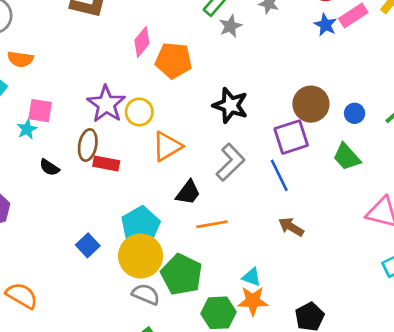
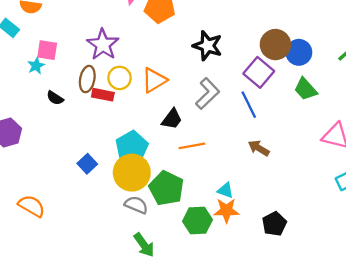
yellow circle: (139, 112) -> (120, 78), moved
blue circle: (355, 113) -> (299, 52), moved, size x1.5
purple square: (291, 137) -> (259, 72), turned -32

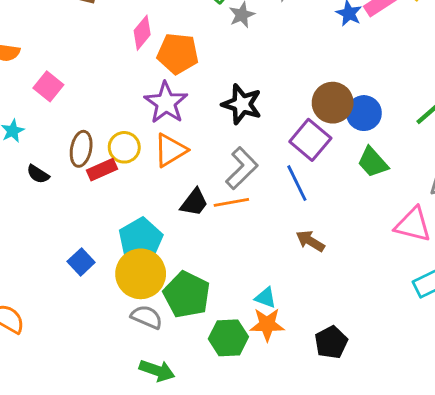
purple star: (103, 45) -> (166, 103), moved
pink square: (47, 50) -> (48, 86), moved, turned 30
red rectangle: (103, 95) -> (102, 170), turned -35
orange line: (192, 146) -> (231, 202), moved
green arrow: (144, 245) -> (157, 371), turned -35

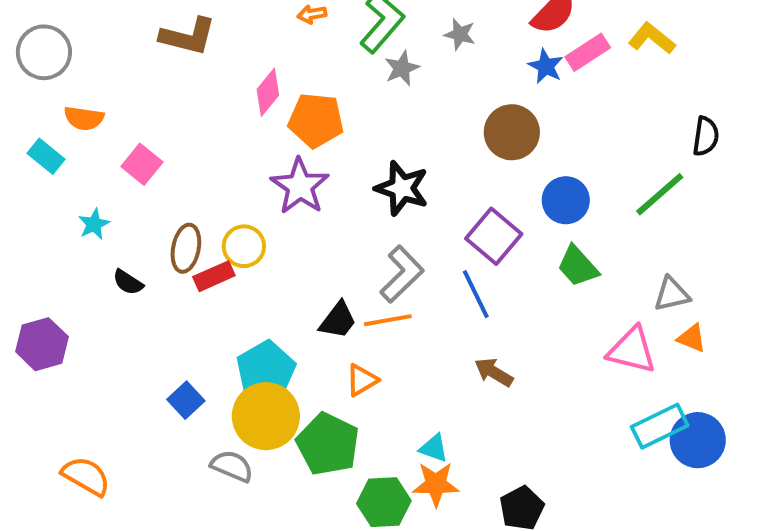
brown circle: (333, 103) -> (512, 132), moved
orange triangle: (170, 150) -> (362, 380), moved, size x0.7
gray semicircle: (147, 317) -> (232, 466), moved

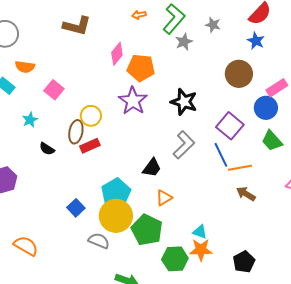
pink rectangle: (588, 52) -> (277, 88), moved
yellow circle: (244, 246) -> (91, 116), moved
orange line: (388, 320) -> (240, 168), moved
brown arrow: (494, 372) -> (246, 194), moved

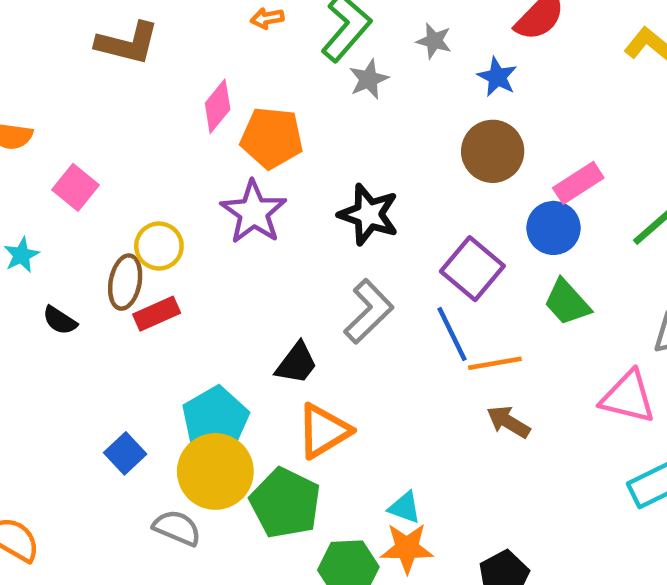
blue star: (256, 41) -> (497, 77), moved
orange triangle: (164, 198) -> (324, 431), size x1.5

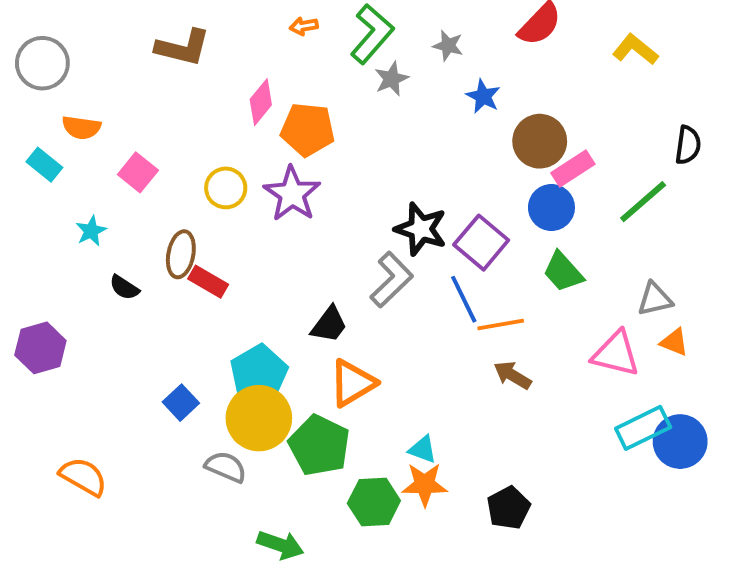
blue star: (497, 77) -> (483, 96), moved
brown circle: (493, 151) -> (540, 141), moved
black star: (369, 214) -> (421, 229), moved
yellow circle: (159, 246) -> (226, 188), moved
red rectangle: (157, 314) -> (208, 282), turned 54

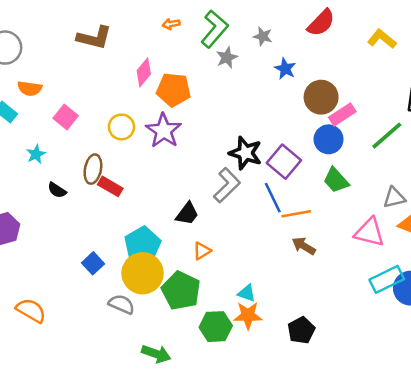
orange triangle: (352, 383) -> (202, 251), size x0.6

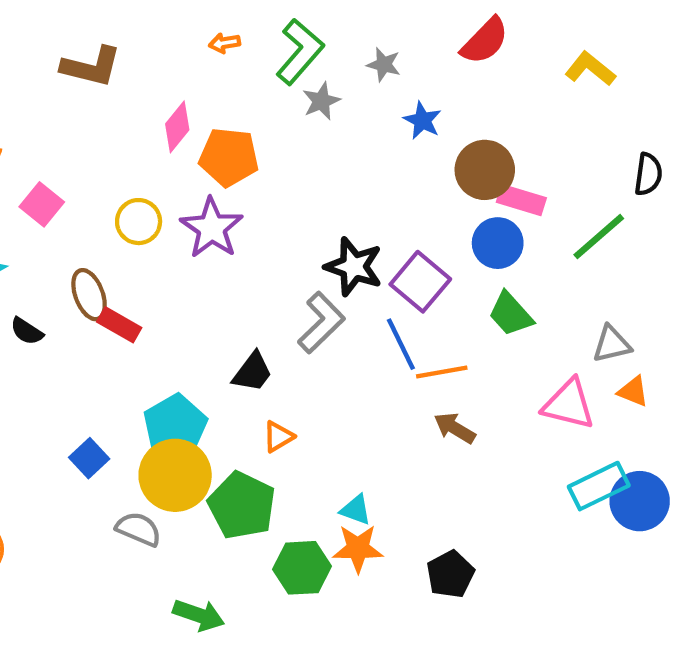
pink rectangle: (342, 115) -> (521, 200), turned 50
brown ellipse: (93, 169) -> (89, 295), turned -32

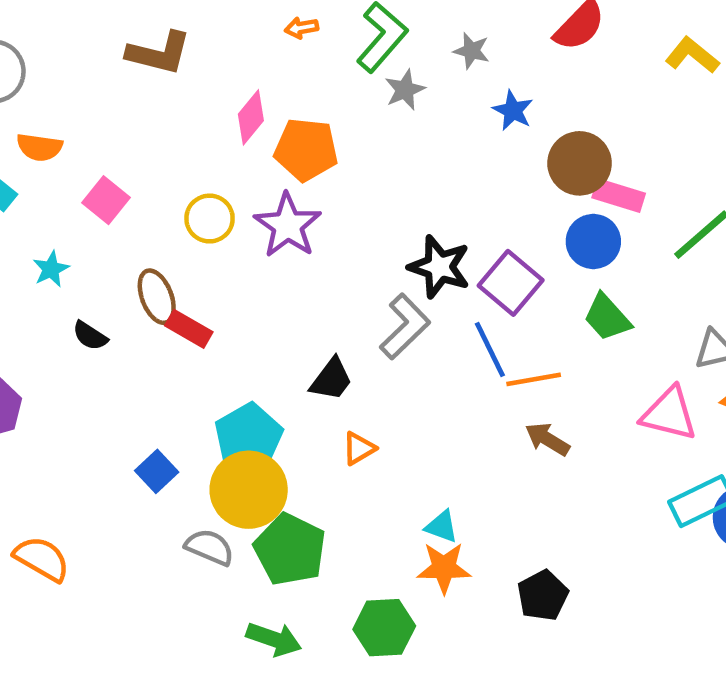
green pentagon: (242, 505) -> (290, 549), moved
green hexagon: (302, 568) -> (384, 628), moved

